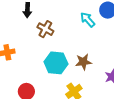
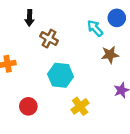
brown star: (83, 62) -> (110, 55), moved

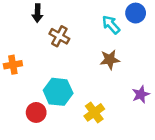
brown star: (110, 55) -> (110, 60), moved
cyan hexagon: (60, 75) -> (58, 92), moved

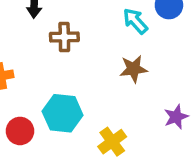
brown cross: (59, 36) -> (64, 37), turned -30
red circle: (36, 112) -> (20, 131), moved

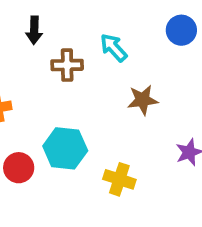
cyan arrow: (135, 21) -> (114, 48), moved
yellow cross: (112, 142) -> (119, 179), turned -36

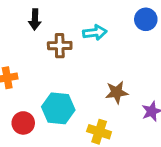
cyan arrow: (114, 48) -> (95, 32), turned 125
brown star: (143, 100) -> (117, 92), moved

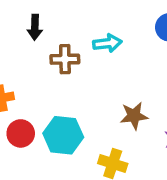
red circle: (23, 123) -> (21, 133), moved

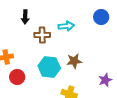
brown star: (134, 116) -> (74, 61), moved
cyan hexagon: (63, 135) -> (49, 67), moved

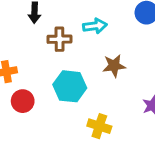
brown star: (74, 61) -> (114, 66), moved

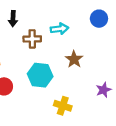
brown star: (114, 66) -> (74, 59), turned -30

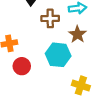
brown star: (74, 59) -> (77, 34), moved

